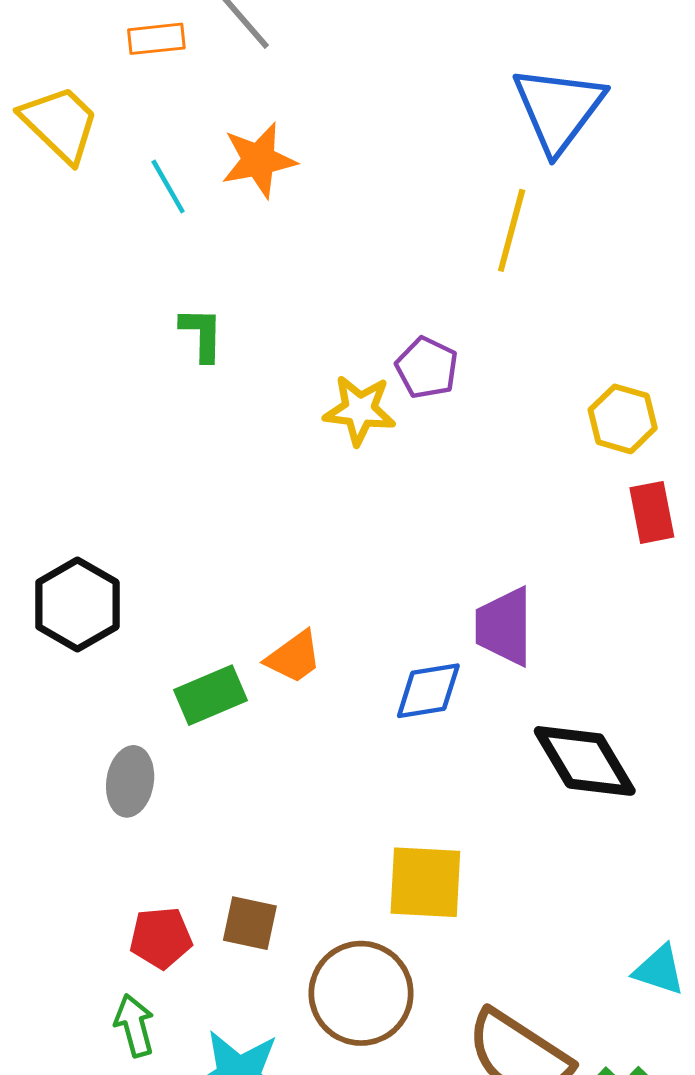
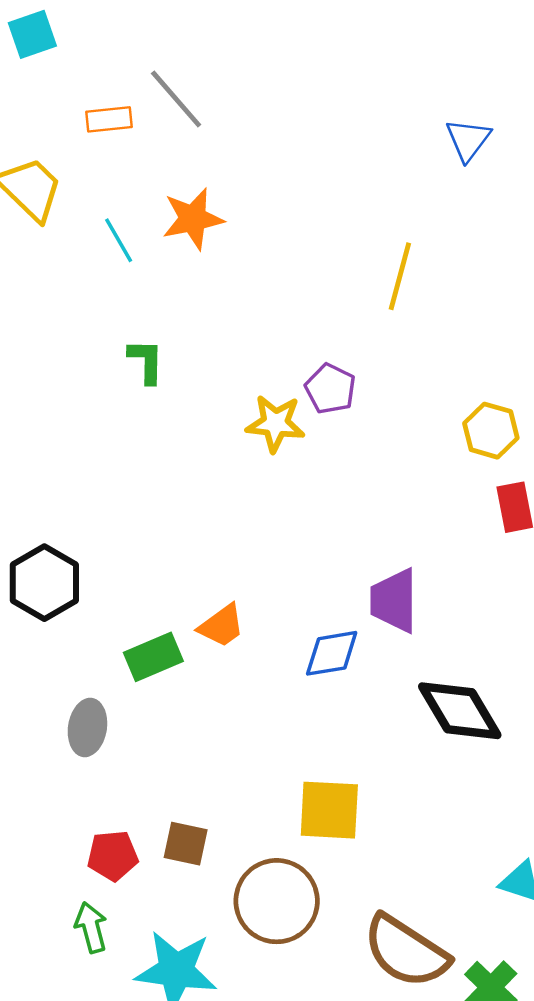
blue triangle: (558, 109) -> (468, 140), moved, size x0.6

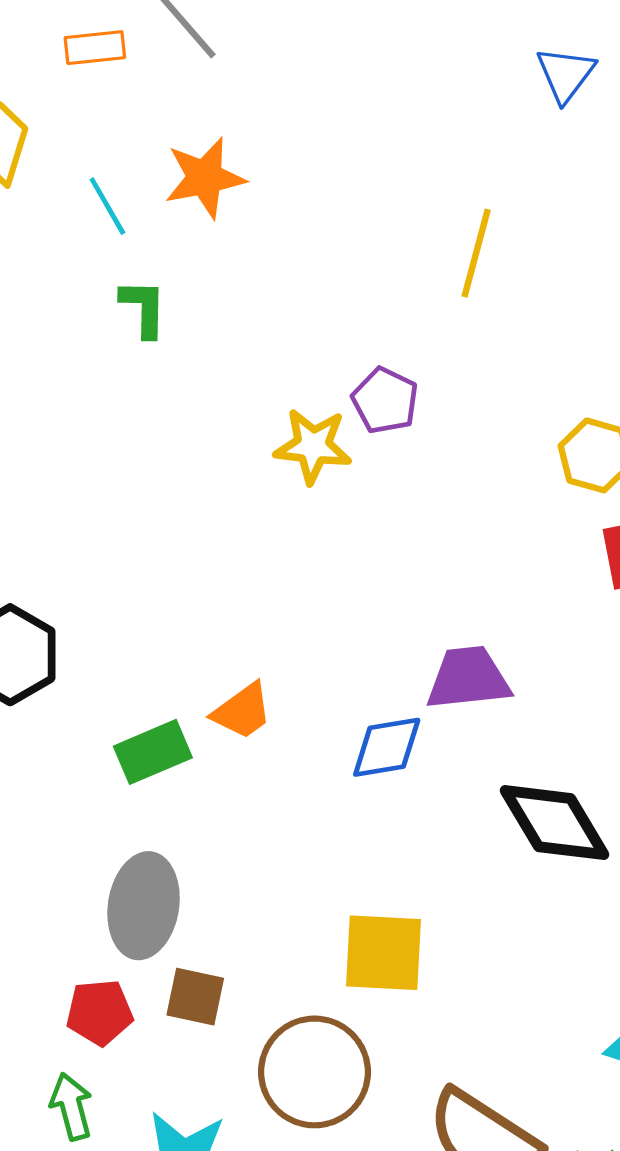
green L-shape: (146, 361) -> (144, 308), moved
purple trapezoid: (394, 601) -> (468, 678), turned 84
gray ellipse: (87, 727) -> (144, 906), moved, size x1.4

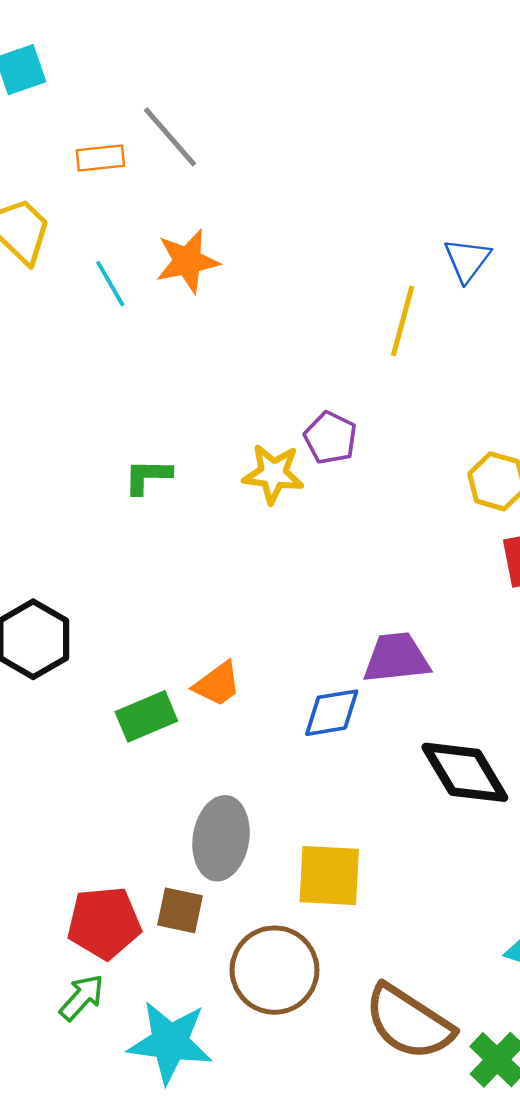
blue triangle: (565, 74) -> (467, 260), moved
green L-shape: (144, 308) -> (148, 476), moved, turned -90
gray ellipse: (144, 906) -> (221, 838), moved
red pentagon: (100, 1012) -> (104, 923), size x1.4
green arrow: (71, 1106) -> (82, 997), turned 57

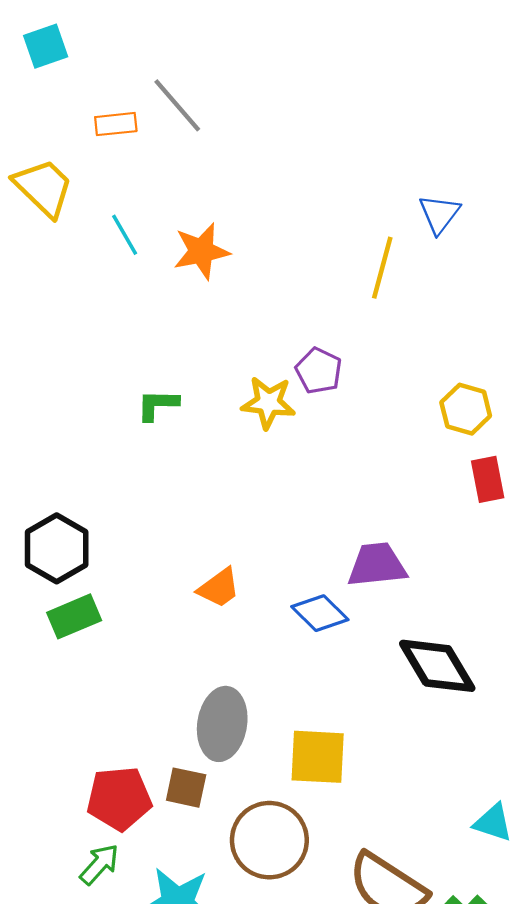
orange star: (187, 261) -> (201, 251), moved
blue diamond: (332, 713) -> (320, 613), turned 54
green rectangle: (146, 716) -> (74, 616), moved

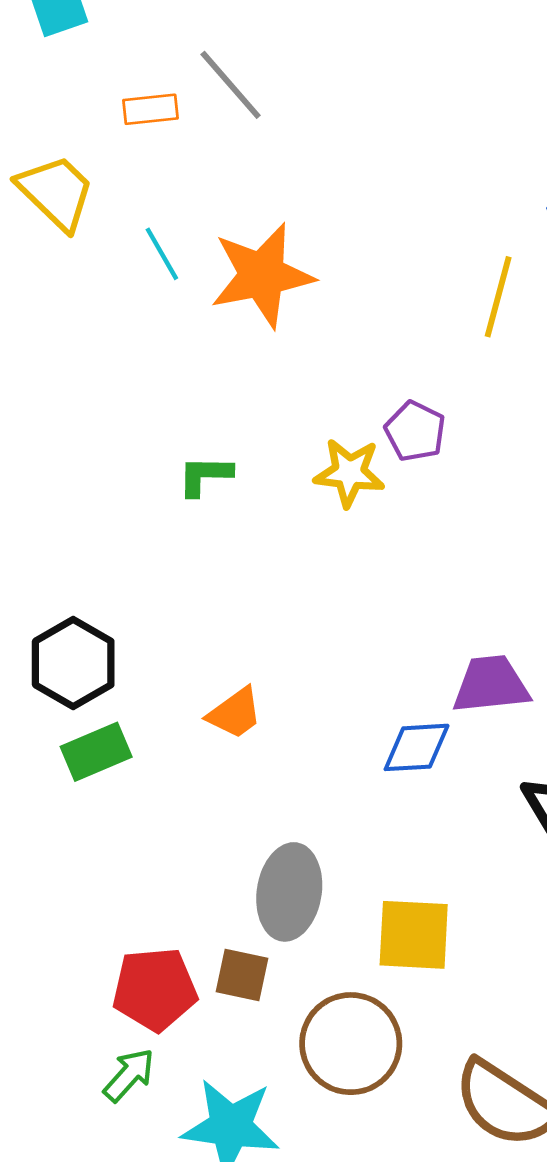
orange star: (201, 251) -> (262, 275), size x1.4
orange trapezoid: (219, 588) -> (235, 713), moved
blue diamond: (320, 613) -> (417, 747), turned -48

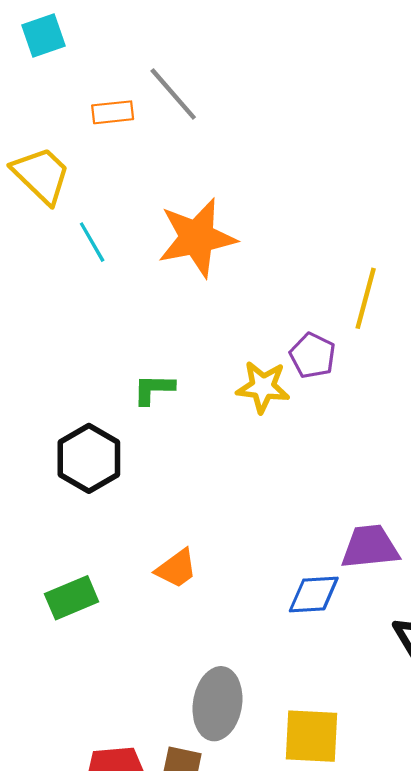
cyan line: (162, 254) -> (92, 242), moved
yellow line: (498, 297) -> (366, 298), moved
black hexagon: (73, 663) -> (89, 458), moved

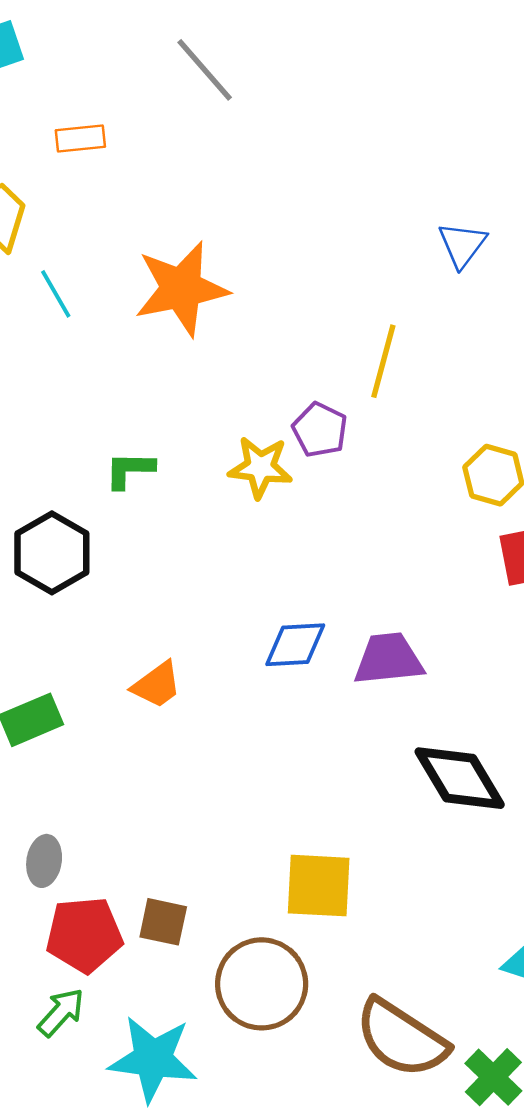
gray line: (173, 94) -> (205, 70), moved
blue diamond: (314, 595) -> (295, 645), moved
gray ellipse: (217, 704) -> (44, 861), moved, size x0.6

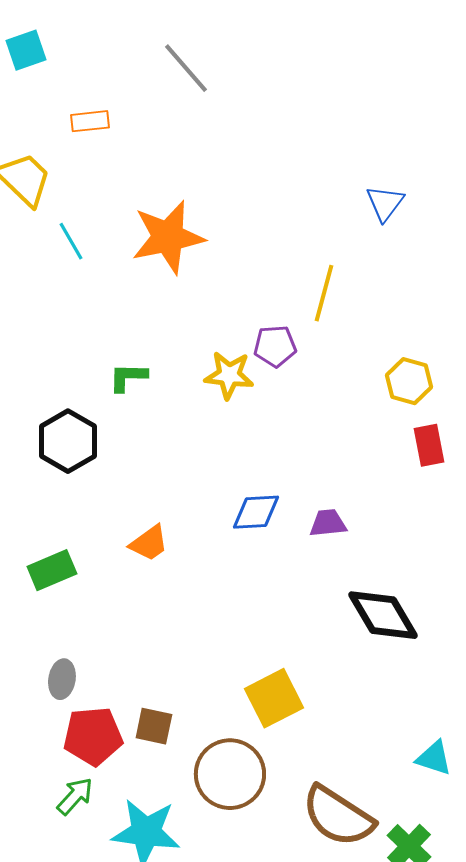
purple pentagon: (320, 430) -> (275, 346), turned -30
purple trapezoid: (388, 659) -> (328, 523), size x0.7
yellow square: (319, 886) -> (274, 698), turned -30

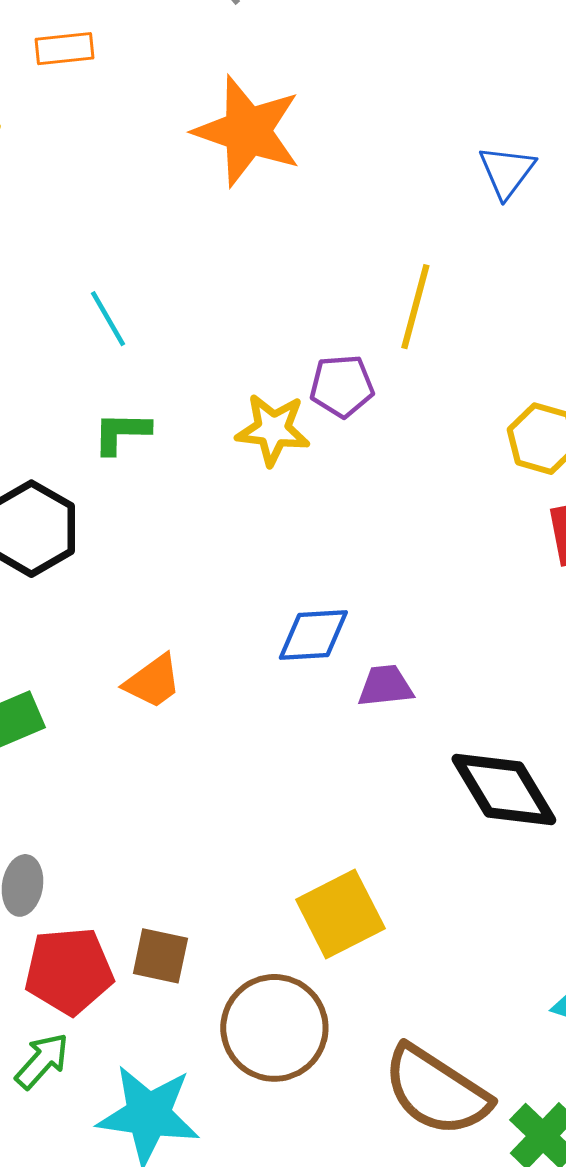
orange star: (168, 237) -> (247, 131), moved, turned 30
cyan line: (71, 241) -> (108, 319), moved
purple trapezoid: (328, 523) -> (385, 686), moved

